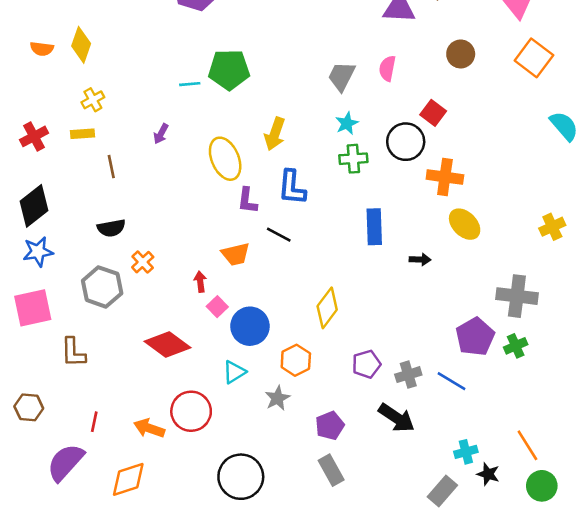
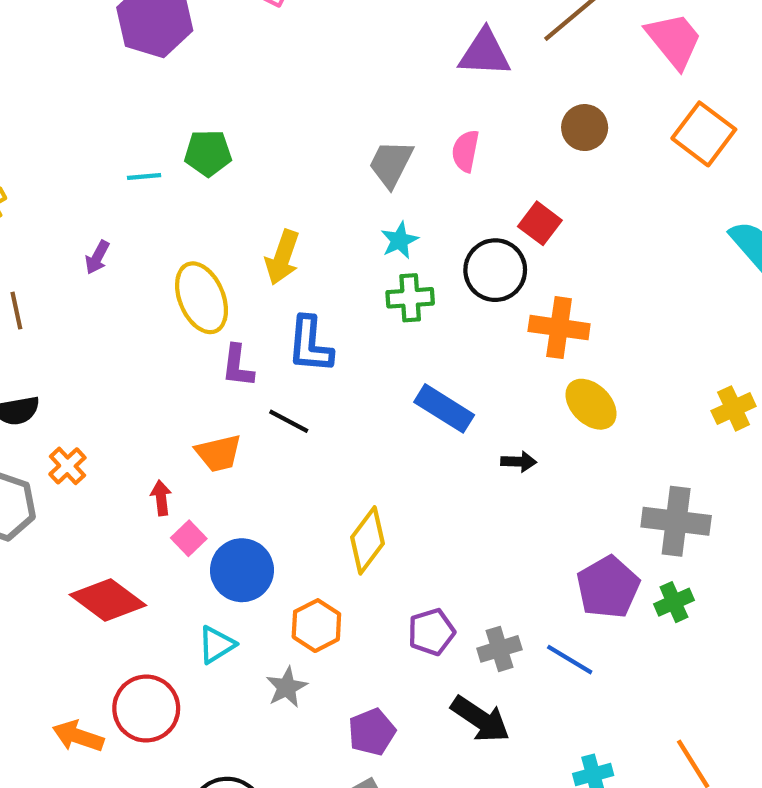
green pentagon: (229, 70) -> (208, 153), size x0.7
blue rectangle: (374, 227) -> (444, 408), turned -56

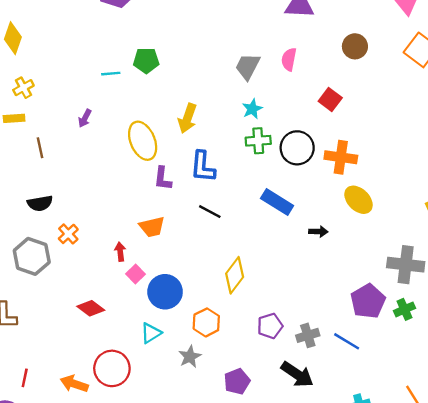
black circle: (495, 270) -> (297, 148), moved
black line: (289, 421) -> (210, 212), moved
red diamond: (108, 600) -> (91, 308), size x0.7

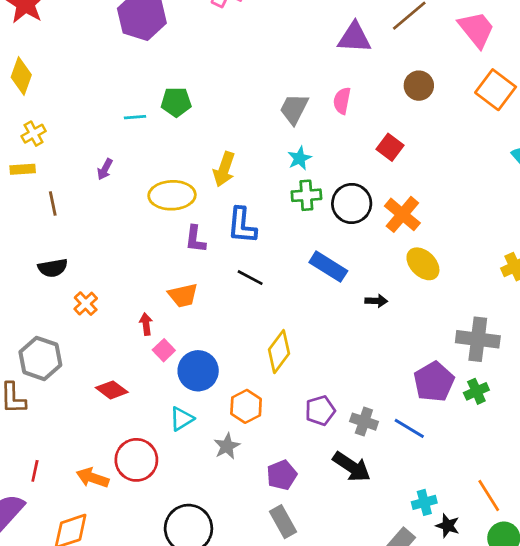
yellow ellipse: (143, 141) -> (172, 195), turned -69
orange cross: (341, 157) -> (402, 214), turned 32
gray hexagon: (32, 256) -> (40, 358), moved
gray cross: (308, 335) -> (364, 422), turned 35

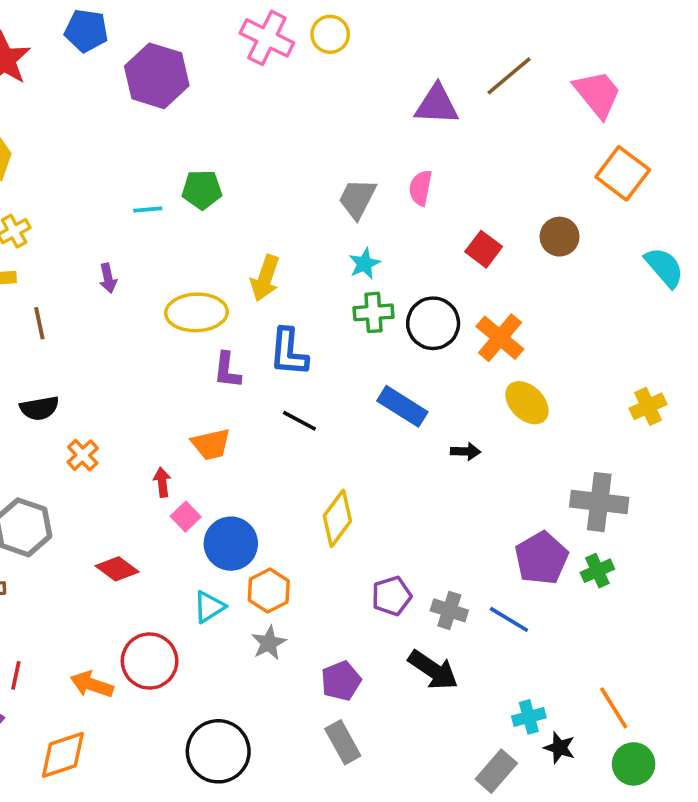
brown circle: (419, 86) -> (560, 237), moved
purple arrow: (105, 169) -> (108, 278), turned -40
orange hexagon: (246, 406) -> (269, 591), moved

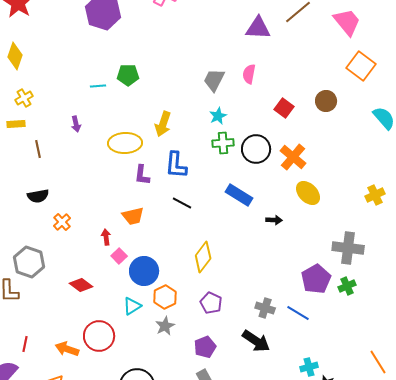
purple pentagon: (392, 596) -> (211, 303), moved, turned -30
orange line: (614, 708) -> (378, 362), moved

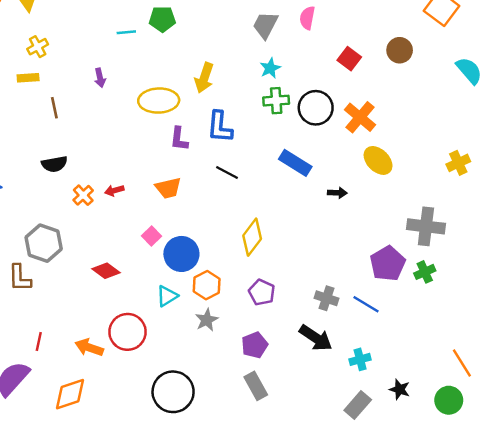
red arrow: (106, 237) -> (114, 190), moved, turned -98
cyan cross: (309, 367) -> (360, 359), moved

